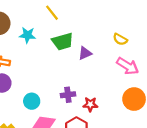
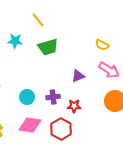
purple triangle: (85, 53) -> (78, 76), moved
cyan circle: (32, 101) -> (27, 97), moved

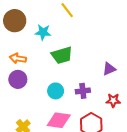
green trapezoid: (48, 47) -> (62, 55), moved
red star: (74, 106) -> (113, 100), moved

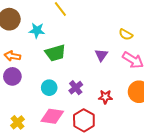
purple triangle: (109, 69) -> (101, 55), moved, turned -32
purple cross: (83, 91) -> (76, 88), turned -32

